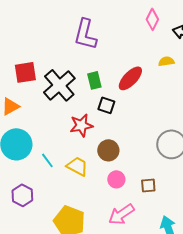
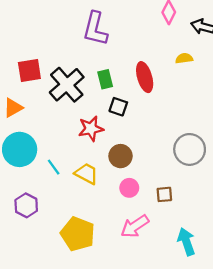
red ellipse: (130, 78) -> (145, 77), turned -60

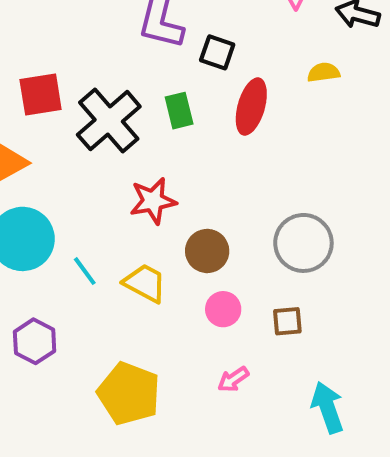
red ellipse: (145, 77) -> (251, 107), turned 32
black square: (118, 107) -> (217, 52), moved
gray circle: (190, 149) -> (303, 243), moved
pink arrow: (135, 226) -> (233, 379), size x0.6

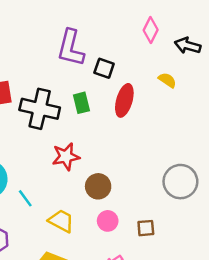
yellow semicircle: (324, 72) -> (167, 80), turned 42
black cross: (109, 121) -> (40, 109), turned -36
gray circle: (303, 243) -> (180, 182), moved
yellow trapezoid: (145, 283) -> (61, 221), moved

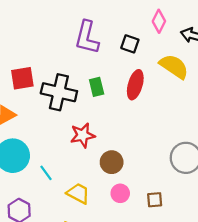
black square: (104, 68) -> (130, 44), moved
yellow semicircle: (167, 80) -> (174, 66), size x1.8

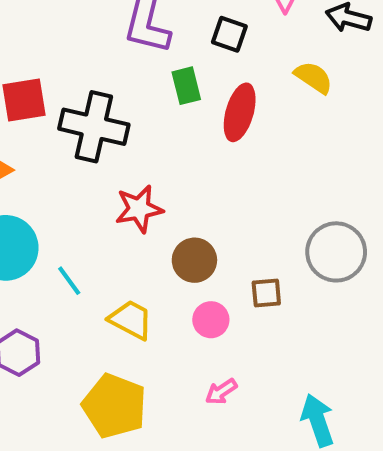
yellow semicircle: (174, 66) -> (314, 77), size x0.7
green rectangle: (97, 87) -> (186, 86), moved
brown square: (155, 200) -> (266, 293), moved

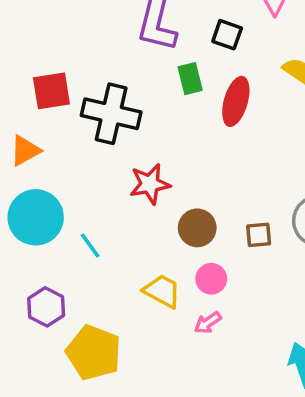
brown square: (266, 293) -> (259, 235), moved
yellow trapezoid: (131, 320) -> (162, 291), moved
pink arrow: (221, 392) -> (208, 323), moved
yellow pentagon: (114, 406) -> (94, 353), moved

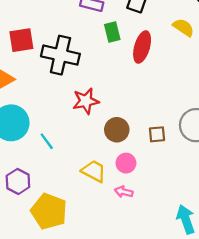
pink arrow: (208, 323) -> (124, 192), turned 48

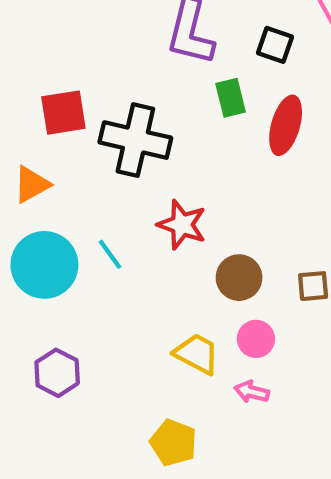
red star: (86, 101) -> (182, 225), turned 30
cyan line: (47, 141) -> (110, 254), moved
yellow pentagon: (49, 211) -> (173, 443), moved, size x0.7

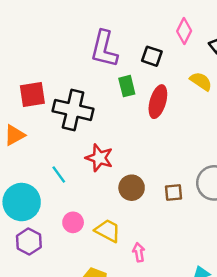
cyan circle: (44, 265) -> (22, 202), moved
pink circle: (256, 339) -> (73, 222), moved
pink arrow: (252, 392) -> (139, 252), turned 66

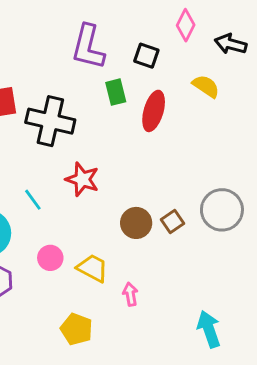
brown circle: (132, 188) -> (136, 223), moved
brown square: (173, 192) -> (172, 222), turned -30

